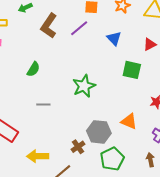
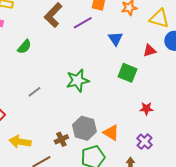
green semicircle: (33, 69) -> (24, 47), moved
gray line: (43, 104) -> (34, 92), turned -48
orange triangle: (129, 121) -> (111, 133), moved

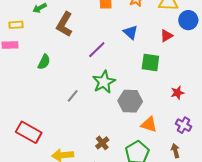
purple line: (83, 23) -> (97, 50), moved
gray line: (34, 92) -> (73, 96), moved
gray hexagon: (84, 128) -> (130, 101), moved

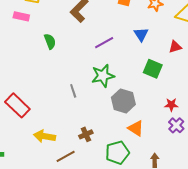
green semicircle: (44, 62) -> (50, 41), turned -63
gray line: (73, 96) -> (73, 91), moved, turned -72
purple cross: (183, 125) -> (176, 125), moved

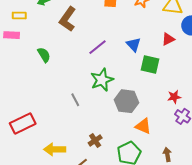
blue triangle: (141, 34) -> (134, 45), moved
red rectangle: (17, 105) -> (23, 123), turned -60

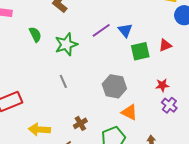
red triangle: (168, 39) -> (165, 45), moved
purple line: (98, 47) -> (101, 30), moved
green square: (150, 64) -> (140, 51), turned -30
green star: (102, 80) -> (66, 44), moved

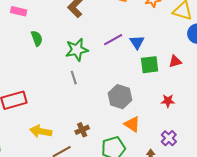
green semicircle: (35, 34) -> (37, 38), moved
gray line: (63, 81) -> (74, 78), moved
purple cross: (169, 105) -> (169, 138), moved

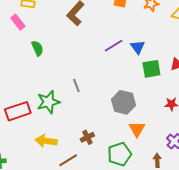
pink rectangle: (19, 11) -> (18, 22), turned 42
green star: (77, 50) -> (48, 102), moved
orange triangle: (132, 124) -> (137, 129), turned 30

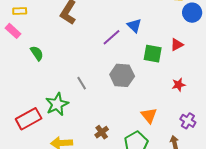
blue triangle: (138, 47) -> (134, 26), moved
green square: (151, 69) -> (153, 54), turned 30
gray hexagon: (123, 102) -> (122, 75), moved

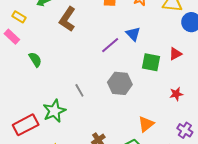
yellow rectangle: (20, 11) -> (19, 17), turned 32
orange triangle: (149, 115) -> (146, 124), turned 30

